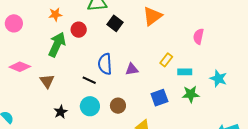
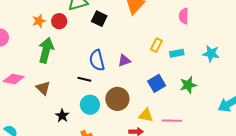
red circle: (79, 30) -> (59, 21), moved
green star: (191, 94) -> (188, 85), moved
brown circle: (118, 106) -> (117, 99), size x1.5

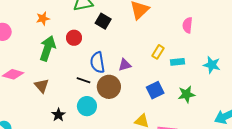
red circle: (59, 21) -> (74, 38), moved
brown circle: (117, 99) -> (109, 87), moved

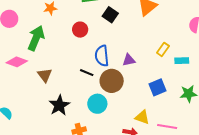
green arrow: (48, 48) -> (36, 38), moved
cyan circle: (87, 106) -> (97, 104), moved
black star: (58, 115) -> (59, 105), size x1.5

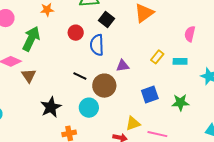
blue semicircle: (102, 56) -> (97, 45), moved
cyan rectangle: (182, 61) -> (180, 61), moved
brown triangle: (45, 75) -> (29, 76), moved
yellow triangle: (142, 117) -> (133, 123), turned -42

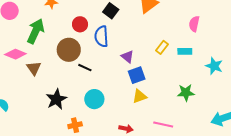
purple triangle: (123, 66) -> (127, 57), turned 48
brown circle: (104, 86) -> (69, 50), moved
blue square: (150, 94) -> (137, 75), moved
yellow triangle: (133, 123) -> (140, 96), moved

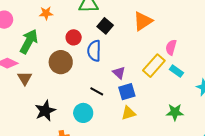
pink semicircle: (194, 24) -> (171, 47), moved
yellow rectangle: (162, 47) -> (154, 66), size x1.6
cyan rectangle: (185, 51) -> (176, 71), turned 32
black line: (85, 68) -> (97, 91), moved

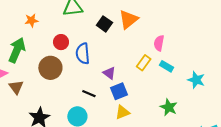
black square: (105, 26) -> (104, 24), moved
yellow rectangle: (154, 66) -> (144, 63), size x0.7
green star: (175, 112) -> (169, 107), turned 30

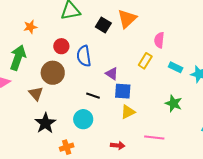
cyan rectangle: (167, 66) -> (176, 67), moved
brown triangle: (16, 87) -> (36, 94), moved
blue square: (119, 91) -> (123, 91), turned 30

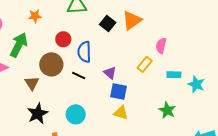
cyan rectangle: (176, 67) -> (174, 75), turned -32
black line: (93, 96) -> (79, 76), moved
yellow triangle: (128, 112) -> (121, 113), turned 35

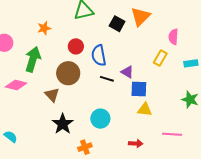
black line: (79, 76) -> (107, 79), moved

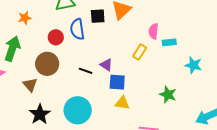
black square: (117, 24) -> (98, 16), turned -35
blue semicircle: (99, 55) -> (77, 29), moved
cyan rectangle: (191, 63) -> (169, 42), moved
cyan circle: (100, 119) -> (78, 110), size x1.4

